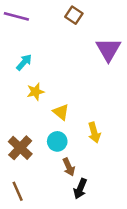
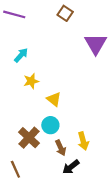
yellow arrow: (94, 132) -> (83, 141), moved
brown cross: (20, 148) -> (29, 138), moved
black arrow: (80, 189) -> (71, 167), turned 30

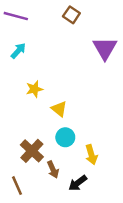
cyan arrow: (21, 55) -> (18, 51), moved
cyan circle: (50, 125) -> (65, 137), moved
brown arrow: (61, 148) -> (53, 169), moved

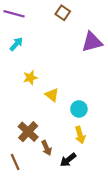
purple triangle: (105, 48) -> (92, 42), turned 45
cyan circle: (65, 137) -> (79, 109), moved

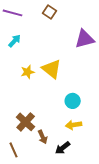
brown square: (63, 13) -> (50, 12), moved
yellow triangle: (52, 95) -> (52, 69), moved, size x1.5
yellow arrow: (80, 135) -> (74, 125), turned 98

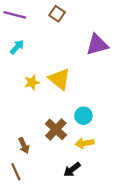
brown cross: (26, 122) -> (56, 129), moved
brown arrow: (43, 137) -> (24, 145), moved

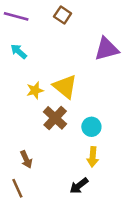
cyan arrow: (17, 47) -> (19, 51), turned -91
brown cross: (56, 129) -> (55, 118), moved
yellow arrow: (85, 143) -> (93, 157), turned -78

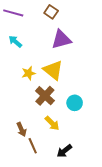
purple triangle: (107, 49) -> (61, 39), moved
yellow arrow: (93, 157) -> (52, 123), moved, turned -49
brown line: (17, 188) -> (33, 146), moved

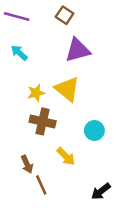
brown cross: (45, 96) -> (43, 121), moved, turned -30
black arrow: (64, 151) -> (101, 191), moved

